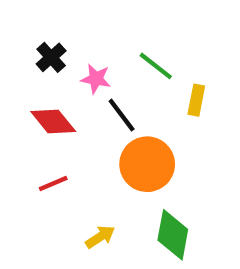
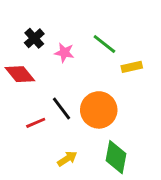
yellow rectangle: (196, 100) -> (132, 67), turned 66
black line: (122, 115) -> (61, 108), moved
red diamond: (53, 121) -> (20, 74), moved

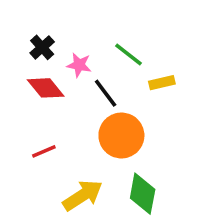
red diamond: (20, 74) -> (46, 88), moved
black line: (61, 108) -> (106, 93), moved
yellow arrow: (67, 159) -> (83, 195), size x1.6

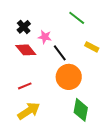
green line: (128, 54) -> (77, 18), moved
yellow rectangle: (162, 83) -> (92, 47), turned 40
yellow arrow: (83, 195) -> (29, 111), moved

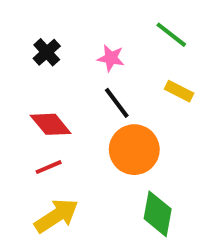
green line: (77, 18) -> (171, 35), moved
pink star: (45, 37) -> (111, 58), moved
red diamond: (26, 50) -> (51, 124), moved

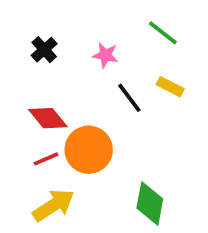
black line: (117, 103) -> (129, 98), moved
orange circle: (134, 150) -> (89, 150), moved

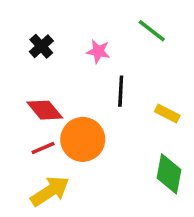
yellow rectangle: (170, 87) -> (167, 114), moved
black line: (129, 98) -> (121, 91), turned 40
green diamond: (150, 203) -> (169, 174), moved

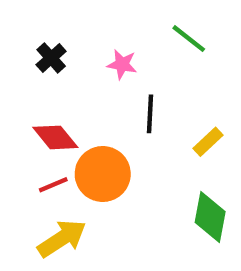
yellow rectangle: (167, 114) -> (208, 142), turned -70

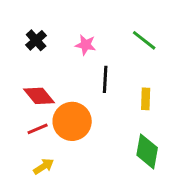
green line: (189, 39) -> (144, 40), moved
yellow rectangle: (208, 142) -> (146, 99), turned -45
yellow arrow: (62, 238) -> (44, 166), size x0.6

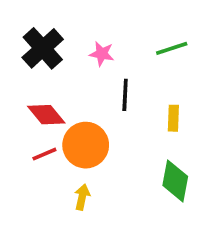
black cross: (36, 40) -> (43, 48), size x1.6
green line: (144, 40) -> (172, 48), turned -56
yellow arrow: (44, 166) -> (82, 197), moved, turned -45

